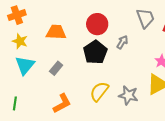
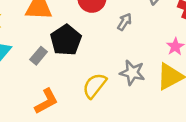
black pentagon: (95, 52) -> (66, 40), moved
gray star: (128, 95) -> (132, 73), moved

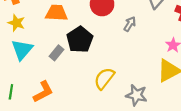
gray star: (132, 73) -> (136, 95), moved
orange L-shape: (46, 101) -> (43, 92), moved

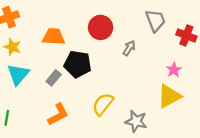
black pentagon: (80, 40) -> (78, 64), turned -30
orange L-shape: (43, 92) -> (58, 114), moved

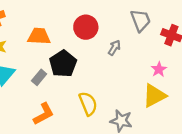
black pentagon: (78, 64) -> (63, 64), turned 30
yellow semicircle: (103, 104) -> (88, 104), turned 120

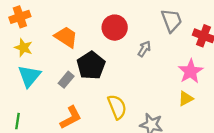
orange trapezoid: (39, 36) -> (66, 37), turned 30
pink star: (159, 69) -> (190, 71), size x1.5
yellow triangle: (154, 96) -> (186, 99), size x0.6

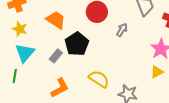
yellow semicircle: (117, 107) -> (99, 79), turned -35
green line: (18, 121) -> (15, 76), moved

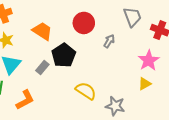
orange L-shape: (60, 88) -> (25, 100), moved

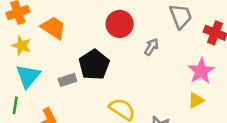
orange trapezoid: (42, 31) -> (53, 28), moved
gray rectangle: (42, 68) -> (67, 80), turned 32

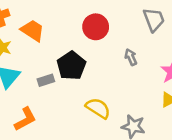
gray arrow: (151, 47) -> (131, 57), moved, turned -56

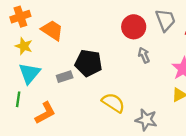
red circle: (96, 27) -> (134, 27), moved
black pentagon: (71, 66) -> (88, 63), turned -30

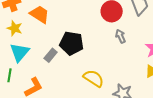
gray rectangle: (65, 77) -> (51, 55), turned -32

